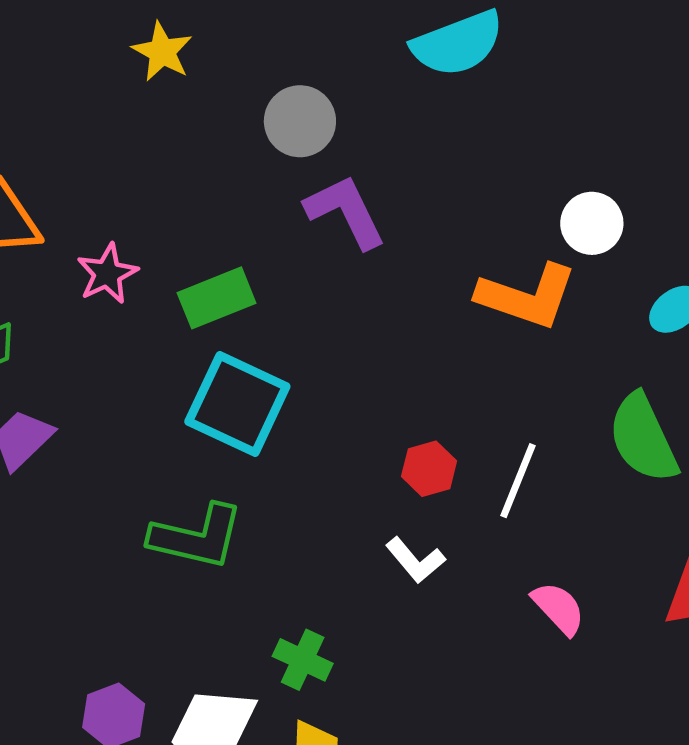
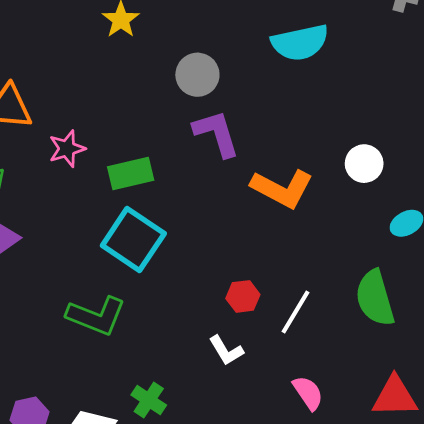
orange L-shape: (527, 296) -> (282, 189), moved

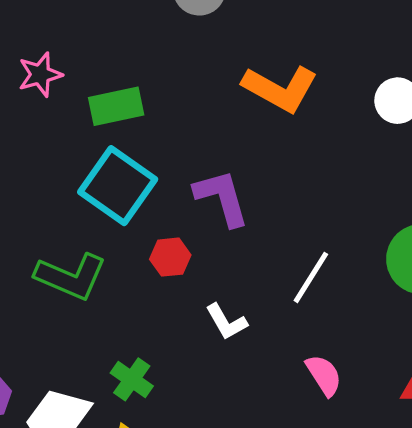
purple L-shape: (216, 133) -> (222, 198), moved
orange L-shape: (282, 189) -> (280, 89), moved
red hexagon: (243, 296) -> (170, 257), moved

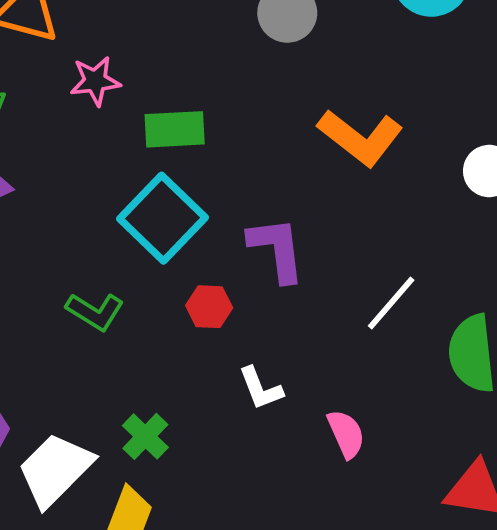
green L-shape: (71, 277) -> (95, 311), size x0.7
white line: (311, 277) -> (391, 303), moved
pink semicircle: (324, 375) -> (346, 434), moved

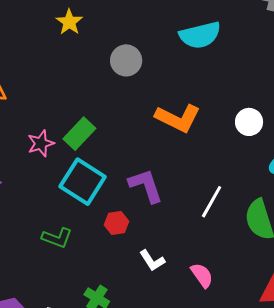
pink star: (95, 81) -> (41, 143), moved
green rectangle: (175, 129) -> (79, 134), turned -32

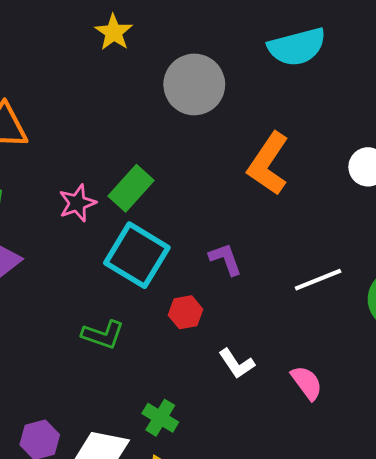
gray circle: (126, 60) -> (194, 84), size x1.4
orange L-shape: (178, 118) -> (268, 164), turned 99
purple L-shape: (146, 186) -> (226, 259), size x0.7
white line: (212, 202) -> (318, 280), turned 40

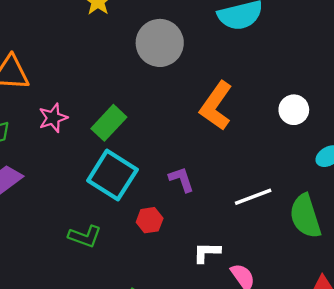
pink star: (77, 203) -> (53, 118), moved
white L-shape: (237, 364) -> (207, 252), moved, turned 124

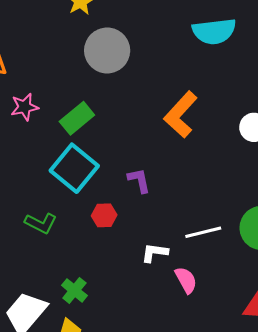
gray circle: (160, 43) -> (107, 50), moved
white line: (253, 197) -> (203, 232), moved

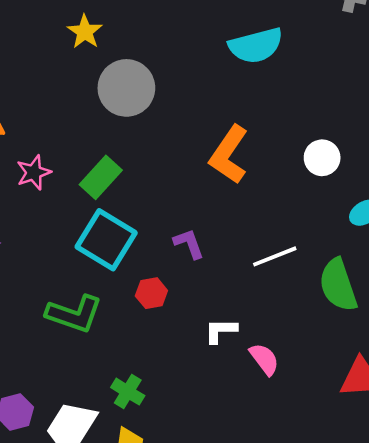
green L-shape: (41, 223) -> (74, 314), size x1.4
white line: (203, 232) -> (275, 256), moved

